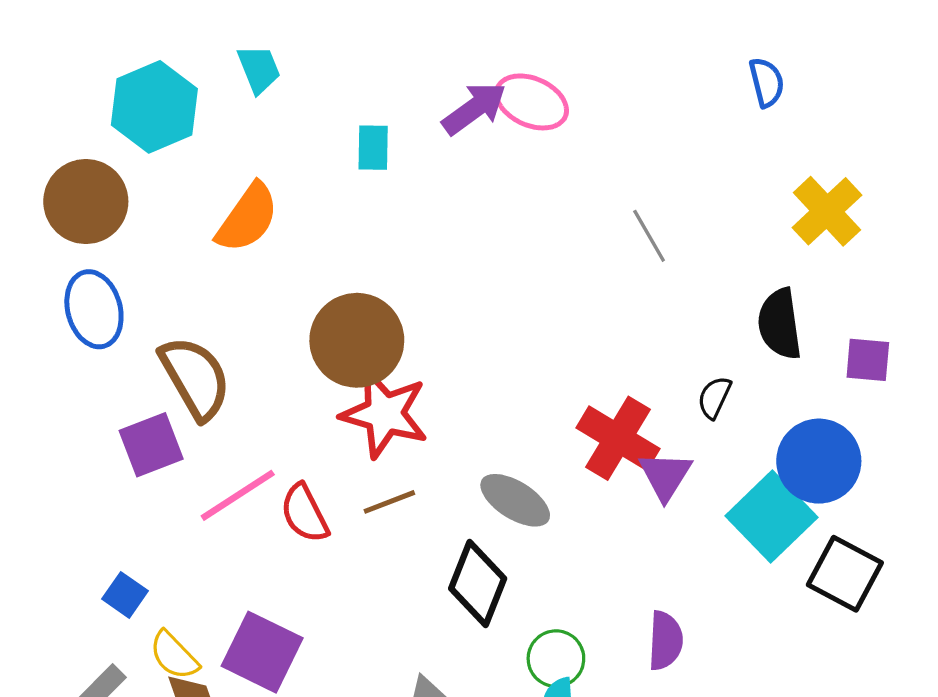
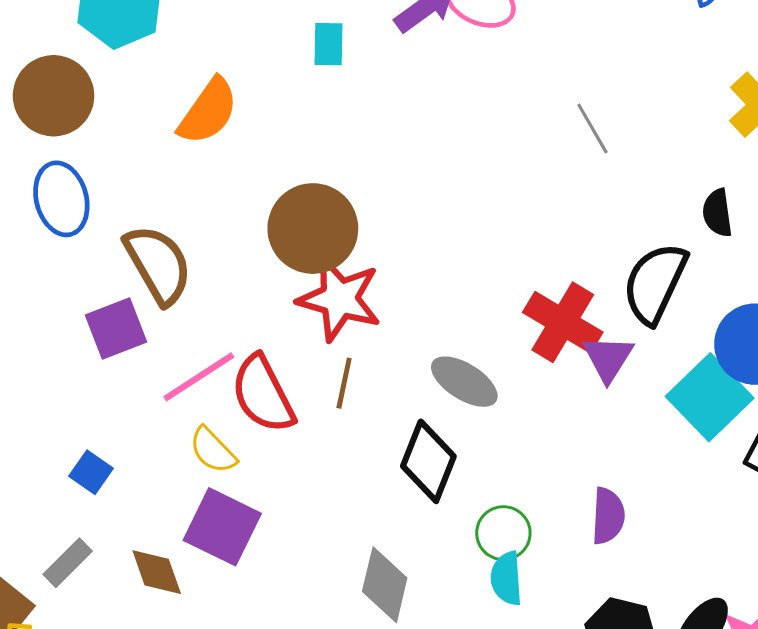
black semicircle: (780, 324) -> (717, 213), size x0.7
black semicircle: (714, 397) -> (655, 283), size x2.0
brown line: (389, 502) -> (344, 383), turned -57
red semicircle: (305, 513) -> (263, 394), size x1.4
yellow semicircle: (174, 655) -> (213, 450), moved

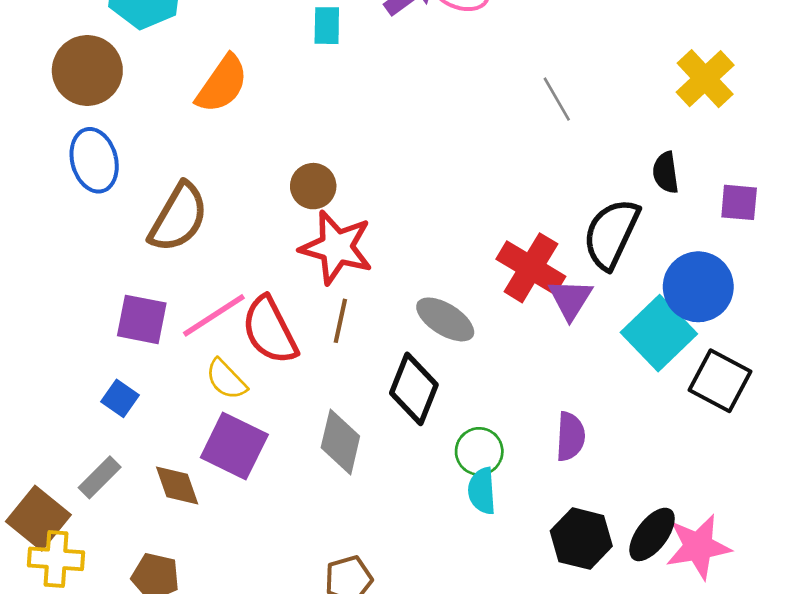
brown circle: (313, 229) -> (313, 186), size x0.6
brown semicircle: (158, 264) -> (178, 217), turned 60
purple square: (116, 328) -> (142, 319), moved, turned 32
gray diamond: (385, 585) -> (340, 442), moved

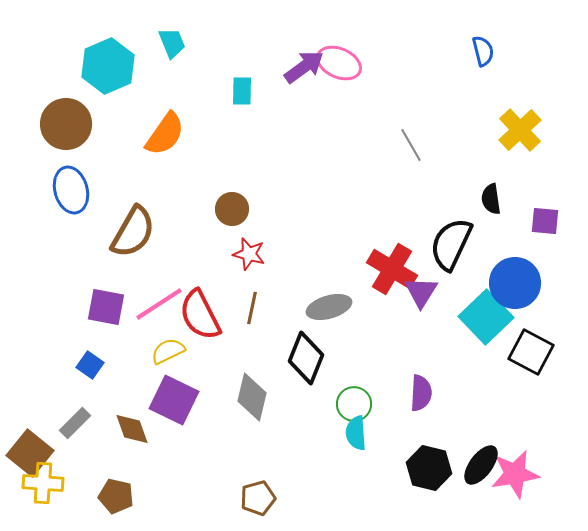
red star: (336, 247) -> (249, 254), size x0.6
gray ellipse: (445, 319) -> (329, 307), turned -48
yellow semicircle: (226, 379) -> (168, 351), turned 108

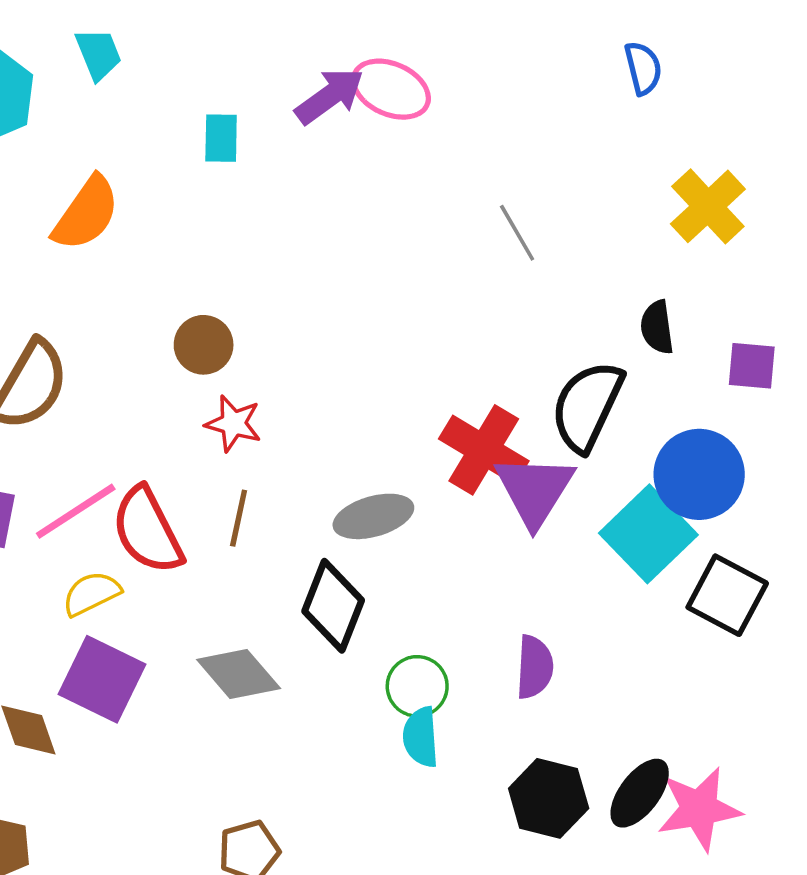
purple triangle: (421, 292) -> (535, 490), size x1.4
gray diamond: (252, 397) -> (239, 674), turned -54

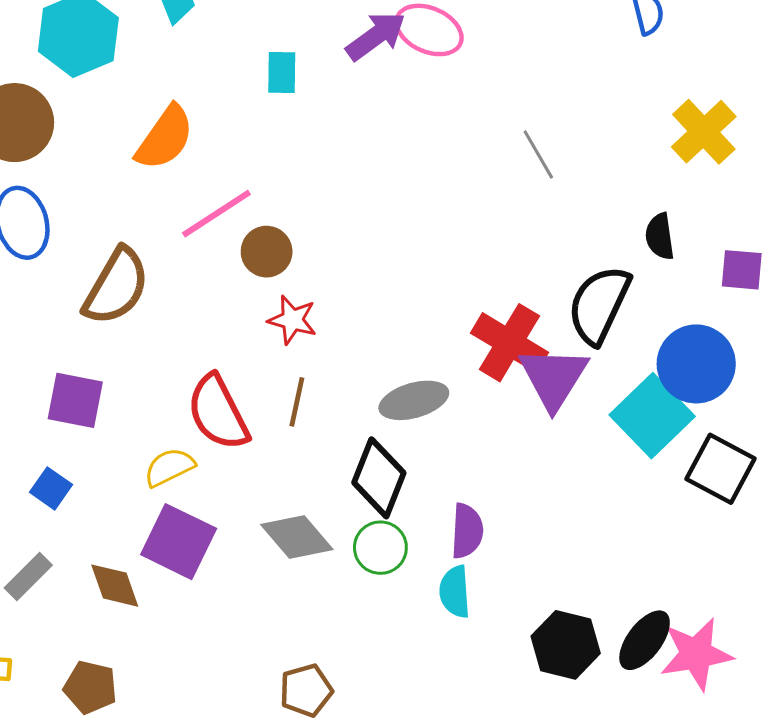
pink line: (76, 511) -> (216, 214), moved
purple semicircle: (535, 667) -> (467, 531), moved
green circle: (417, 686) -> (380, 548), moved

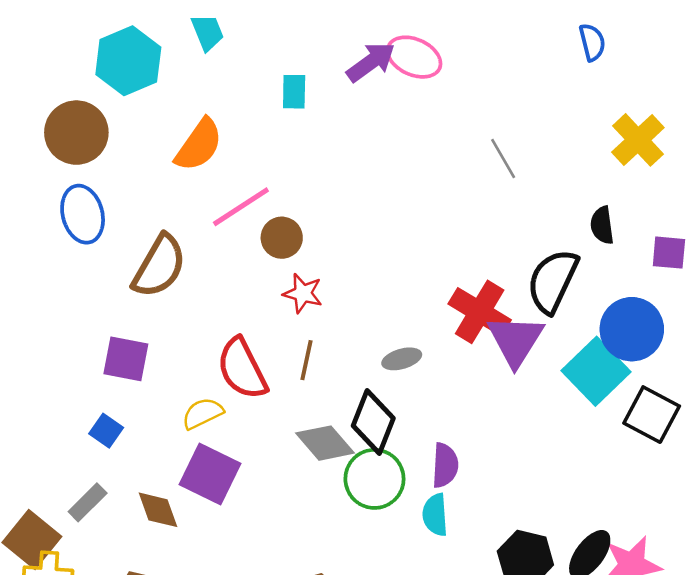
gray ellipse: (414, 400) -> (402, 359), size x0.7
gray diamond: (297, 537) -> (325, 443), moved
green circle: (380, 548) -> (374, 479), size x1.4

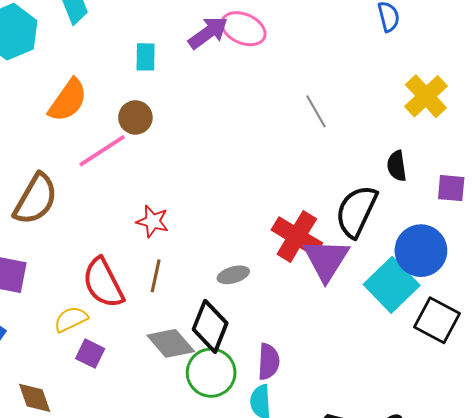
brown circle: (282, 238) -> (135, 117), moved
purple square: (210, 474) -> (90, 354), moved, size x0.6

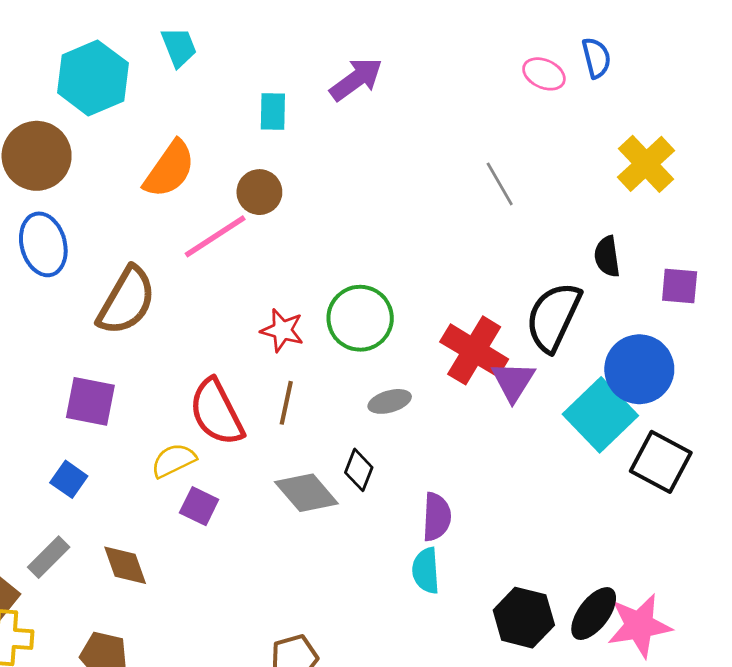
pink ellipse: (243, 29) -> (544, 74), moved, size x0.7
purple triangle: (326, 260) -> (513, 381), size x0.7
black diamond: (210, 326) -> (359, 470), size x0.6
green circle: (211, 373) -> (360, 318), moved

